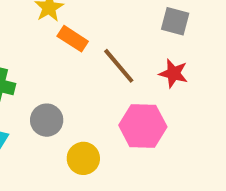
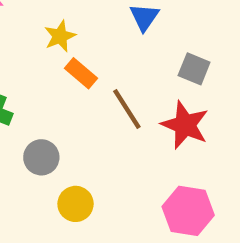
red star: (174, 73) -> (185, 125), size x1.5
pink hexagon: (143, 126) -> (188, 211), moved

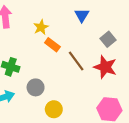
gray square: (194, 69) -> (108, 39), turned 32

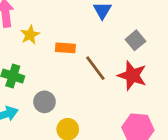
yellow star: (41, 27) -> (30, 35), moved
orange rectangle: (52, 45) -> (65, 48), turned -32

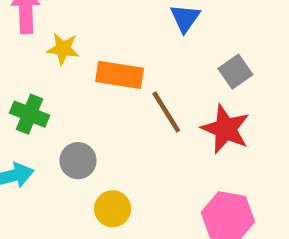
yellow star: (30, 35) -> (63, 49), turned 30
orange rectangle: (65, 48) -> (120, 75), size x1.4

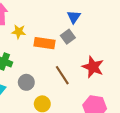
gray square: (235, 72) -> (68, 37), moved
brown line: (166, 112) -> (62, 75), moved

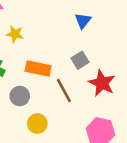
gray square: (68, 37) -> (80, 60), moved
orange rectangle: (45, 43) -> (38, 69), moved

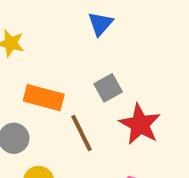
blue triangle: (83, 21) -> (100, 24), moved

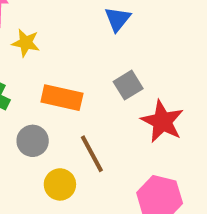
brown line: (82, 133) -> (92, 154), moved

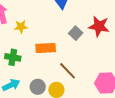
red star: (162, 121) -> (99, 26), moved
gray circle: (33, 141) -> (38, 87), moved

